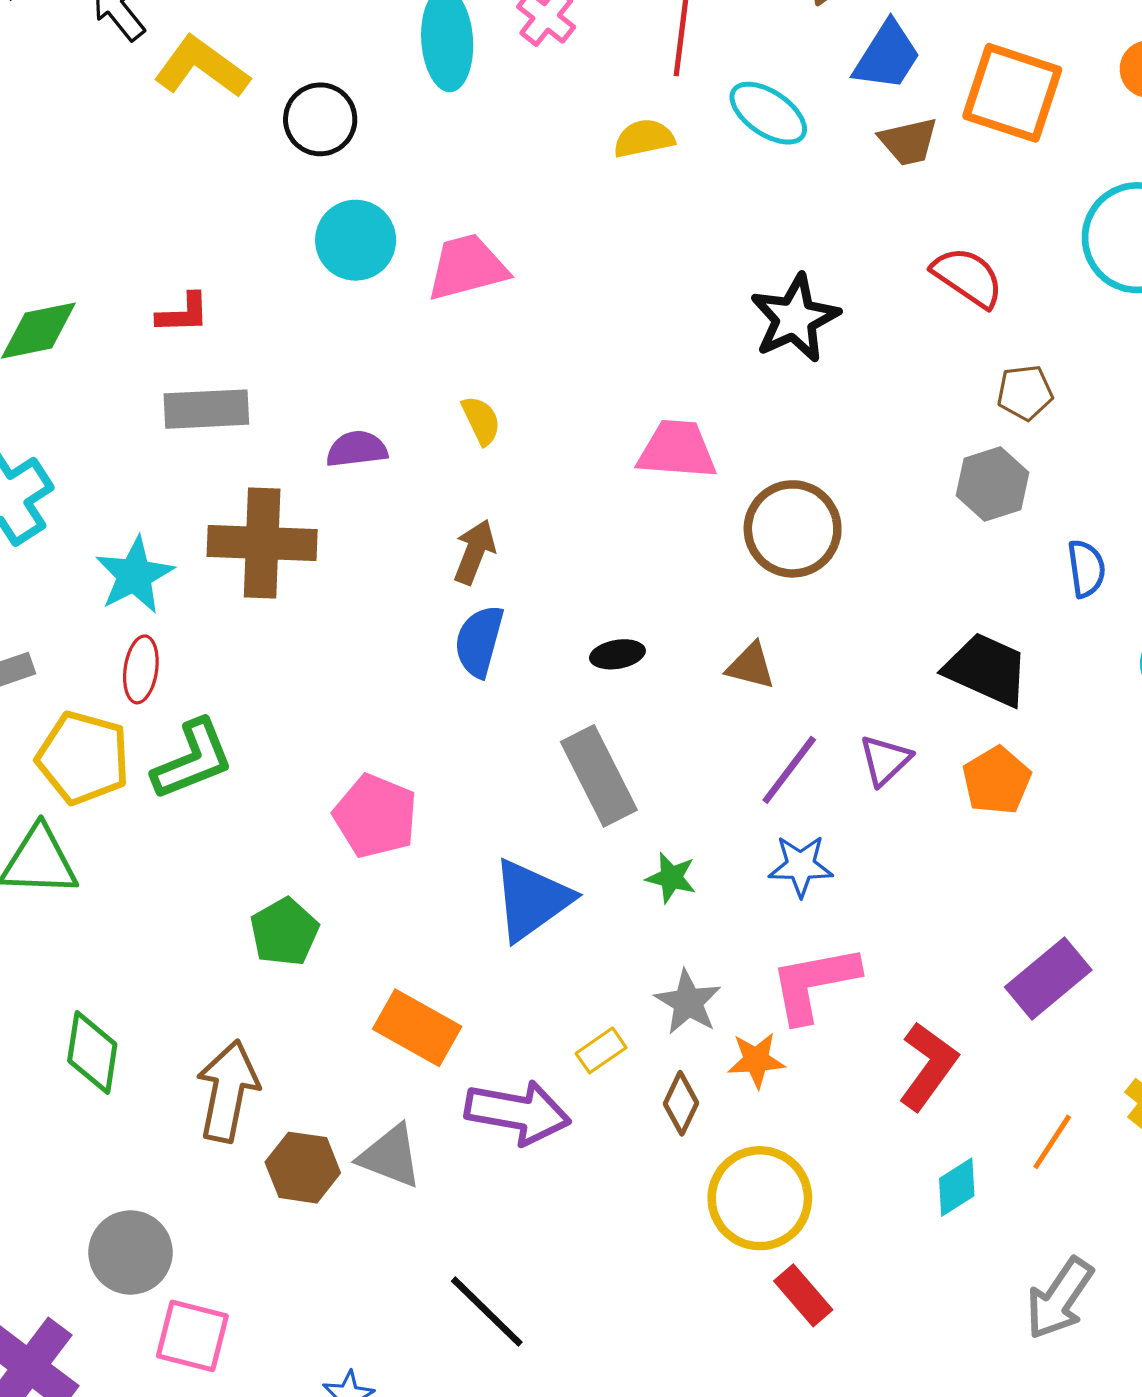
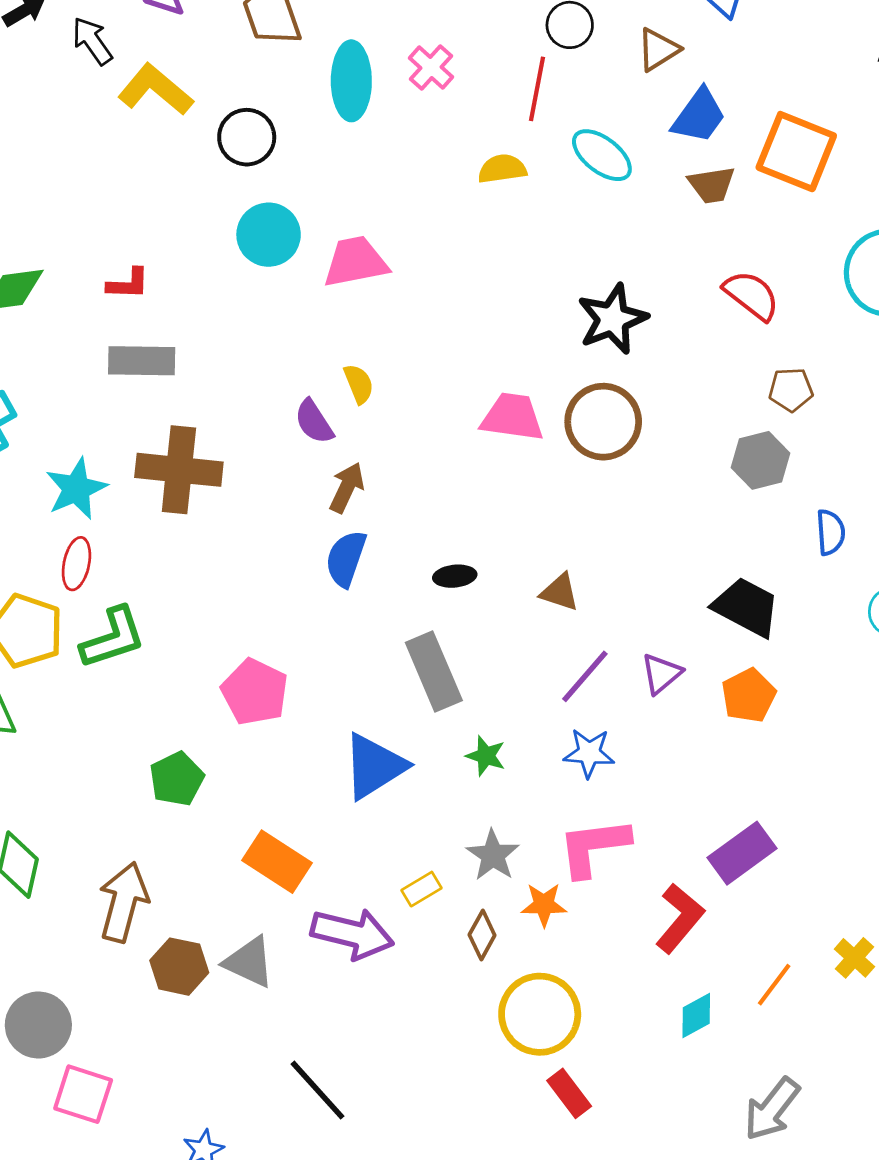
purple semicircle: (357, 449) -> (314, 422), moved, turned -120
brown circle: (793, 529) -> (603, 422), moved
purple rectangle: (1048, 979) -> (742, 853), moved

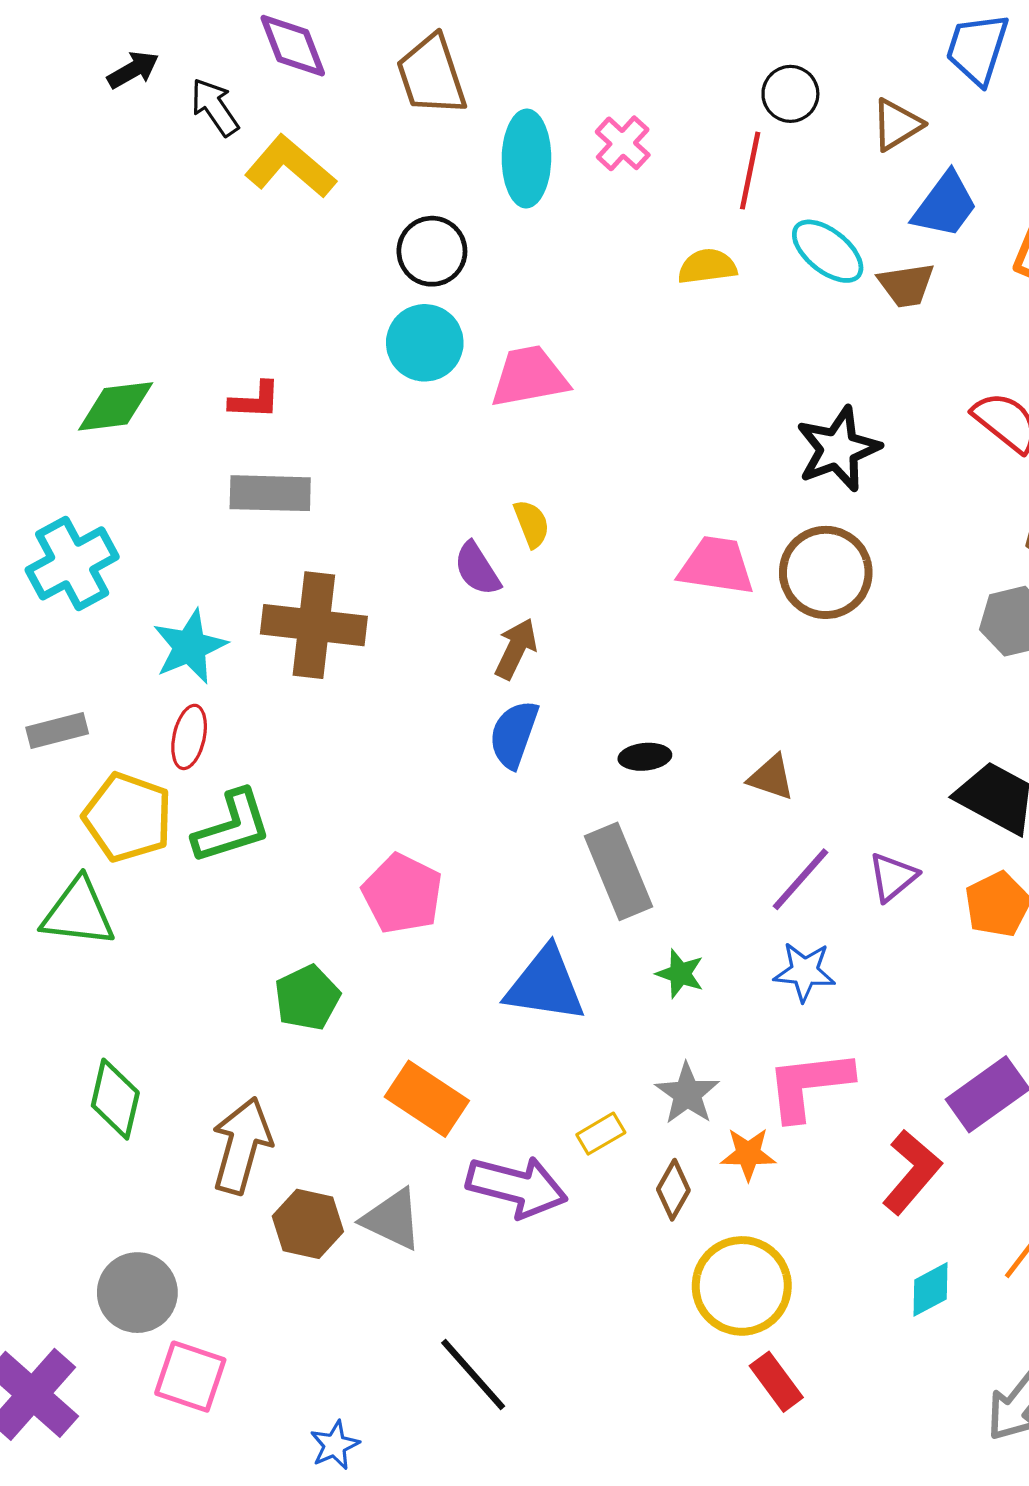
black circle: (247, 137) -> (432, 251), moved
brown trapezoid: (712, 185) -> (906, 285), moved
blue triangle: (374, 766) -> (545, 985), turned 40

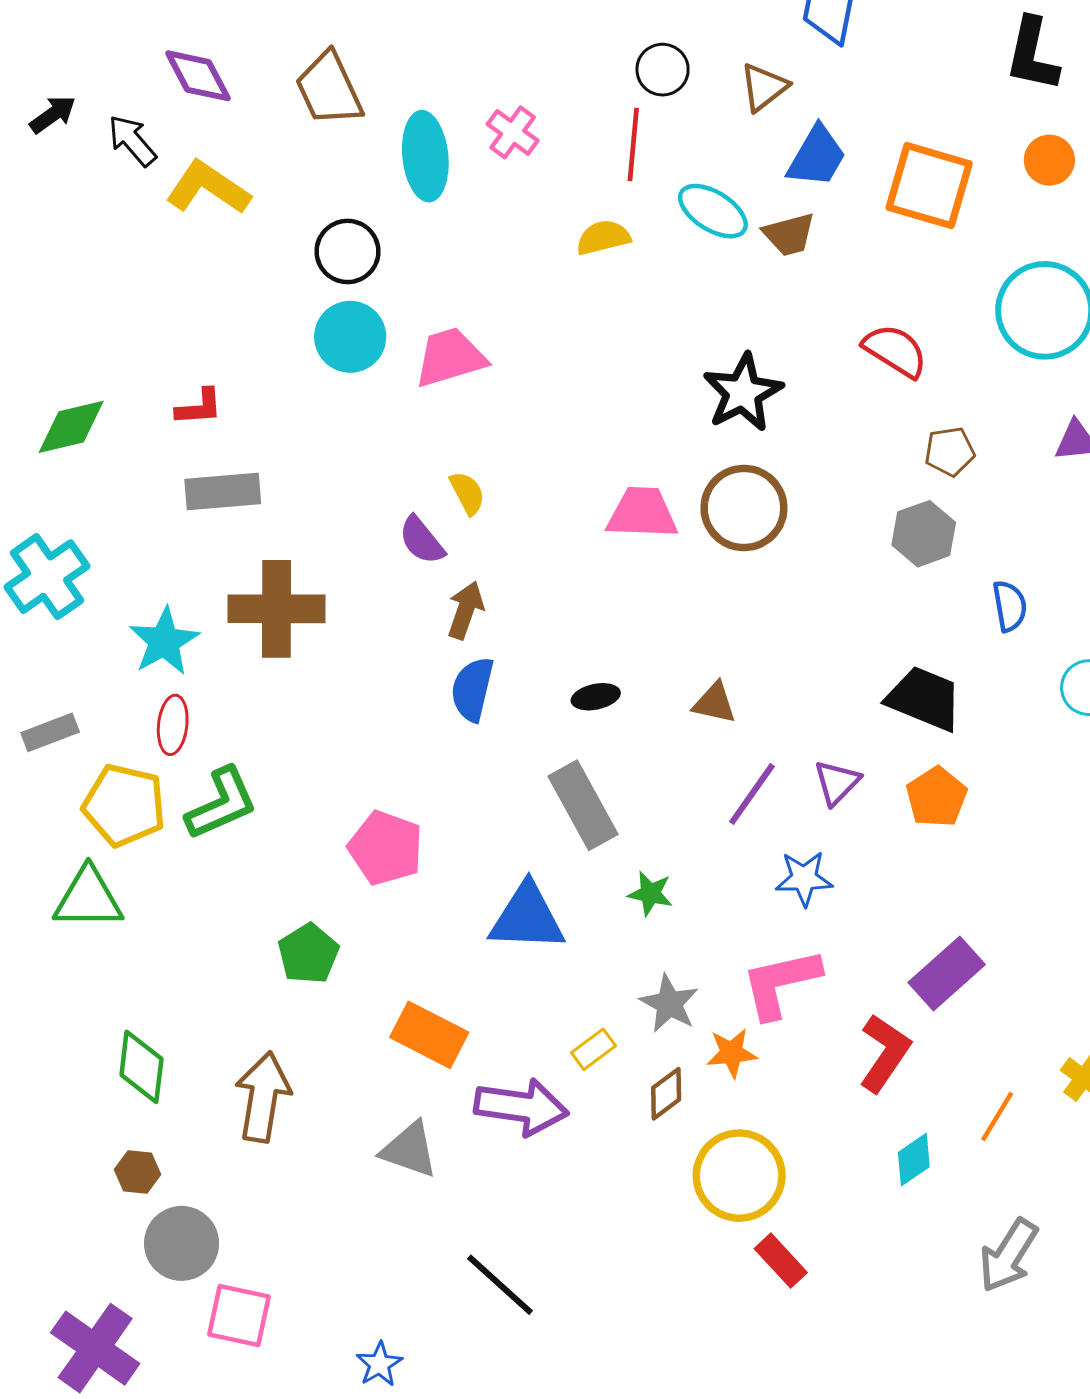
blue star: (805, 972) -> (804, 878), moved
brown diamond: (673, 1190) -> (666, 1094), turned 30
brown hexagon: (308, 1224) -> (138, 1172), moved, size x0.7

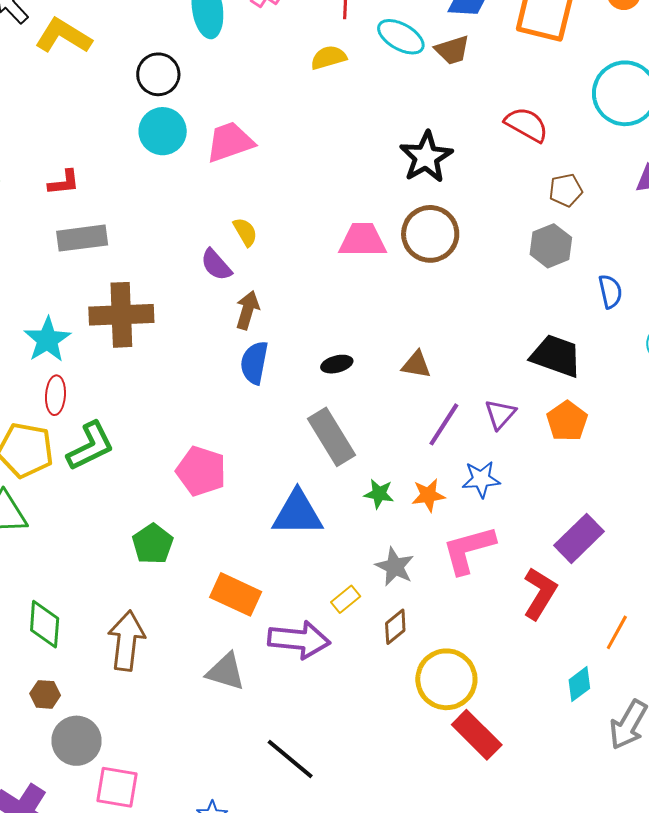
orange star: (732, 1053) -> (428, 495), moved
cyan diamond: (914, 1160) -> (579, 684), moved
red rectangle: (781, 1261) -> (477, 735), size x1.4

